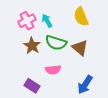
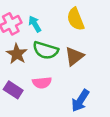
brown triangle: (80, 48) -> (74, 56), turned 42
purple rectangle: (32, 86) -> (13, 90), moved

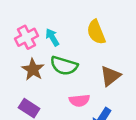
brown triangle: (74, 56) -> (110, 76), moved
pink semicircle: (42, 83) -> (79, 100), moved

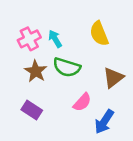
pink semicircle: (79, 100) -> (82, 102), turned -42

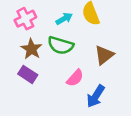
cyan arrow: (55, 39) -> (64, 19), moved, turned 91
purple rectangle: (32, 110) -> (28, 74), moved

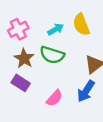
pink semicircle: (75, 78) -> (54, 98), moved
blue arrow: (96, 96) -> (86, 91), moved

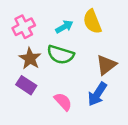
pink semicircle: (54, 98) -> (63, 102), turned -84

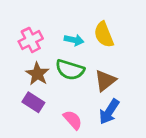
cyan arrow: (64, 27) -> (74, 40), turned 42
brown triangle: (106, 65) -> (105, 81), moved

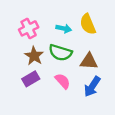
brown triangle: (105, 81) -> (89, 61), turned 42
purple rectangle: (33, 102) -> (31, 79), turned -63
pink semicircle: (73, 120) -> (63, 81), moved

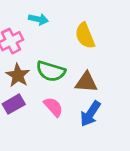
cyan arrow: (64, 28) -> (38, 19), moved

